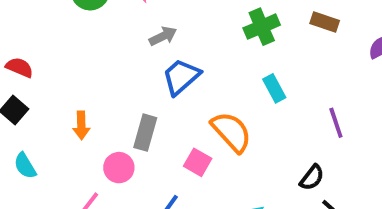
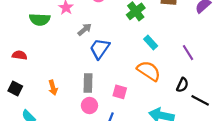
red semicircle: (19, 67) -> (20, 55), moved
orange semicircle: (231, 132) -> (149, 71), moved
pink circle: (119, 168) -> (89, 106), moved

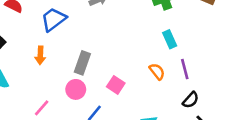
blue trapezoid: (100, 49) -> (54, 19), moved
purple line: (188, 53) -> (185, 69), moved
orange semicircle: (149, 71) -> (157, 71), size x0.6

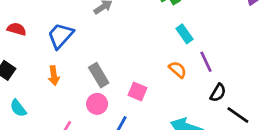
gray rectangle: (82, 63) -> (99, 75), turned -40

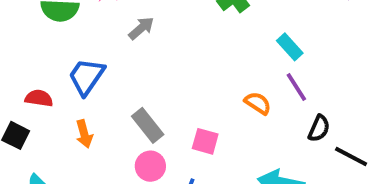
red semicircle: (17, 29) -> (39, 98), moved
cyan rectangle: (184, 34) -> (290, 47), moved

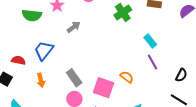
orange semicircle: (258, 103) -> (127, 77), moved
black semicircle: (319, 128) -> (181, 75), moved
pink square: (205, 141) -> (104, 88), size x1.5

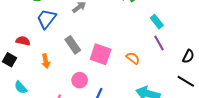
blue trapezoid: (44, 51) -> (46, 19), moved
gray rectangle: (74, 78) -> (73, 45), moved
pink square: (104, 88) -> (101, 54), moved

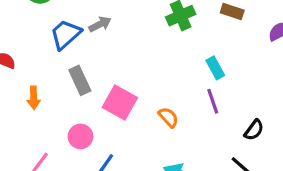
blue trapezoid: (46, 19) -> (66, 34), moved

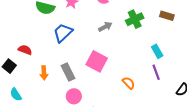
gray arrow: (100, 24) -> (105, 27), moved
gray rectangle: (80, 80) -> (68, 72), moved
pink square: (120, 103) -> (97, 61), moved

